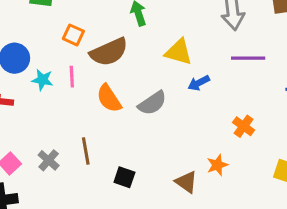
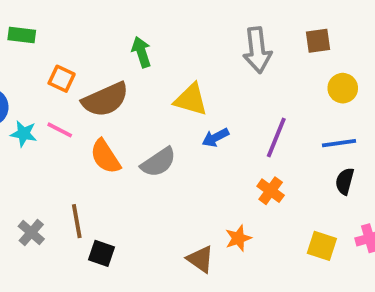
purple line: (248, 58) -> (276, 138), moved, turned -68
pink line: (72, 77) -> (60, 130), turned -60
black square: (124, 177) -> (102, 253), moved

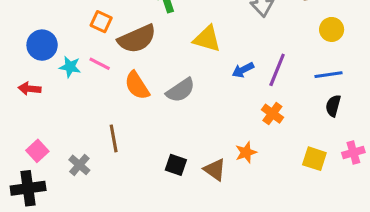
blue arrow: (215, 138) -> (243, 70), moved
gray cross: (31, 233) -> (79, 165), moved
black square: (102, 253) -> (176, 165), moved

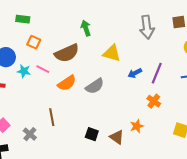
orange square: (101, 22) -> (34, 42), moved
orange semicircle: (137, 86) -> (67, 83), turned -90

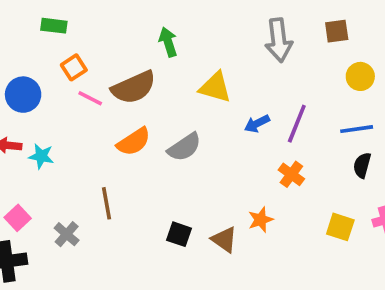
orange square: (34, 42) -> (74, 67), turned 32
pink line: (43, 69) -> (90, 98), moved
cyan star: (24, 71) -> (41, 156), moved

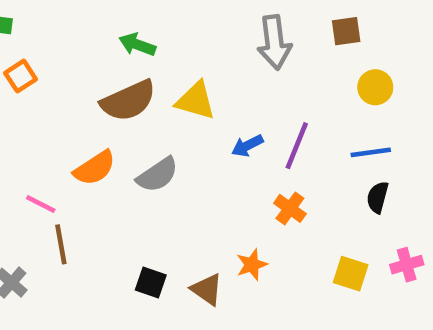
green arrow: (168, 42) -> (137, 45), turned -52
brown semicircle: (134, 87) -> (128, 101), moved
pink line: (90, 98) -> (41, 204), moved

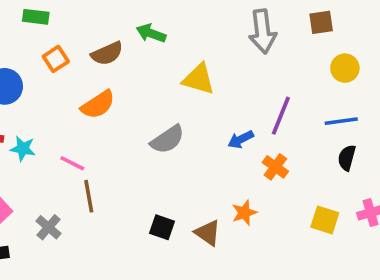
brown semicircle: (128, 101) -> (107, 53), moved, size x0.7
blue arrow: (247, 146) -> (241, 139), moved
orange semicircle: (95, 168) -> (98, 105), moved

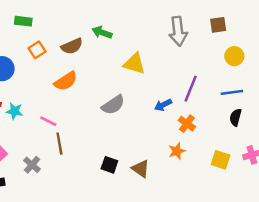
orange star: (244, 213) -> (177, 151), moved

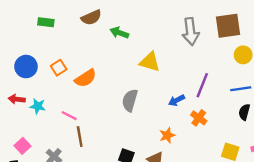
brown square: (218, 25) -> (228, 26), size x1.6
brown semicircle: (72, 46) -> (91, 18), moved
orange square: (37, 50) -> (59, 68), moved
gray semicircle: (113, 105) -> (130, 100), turned 140
orange star: (177, 151) -> (167, 135), moved

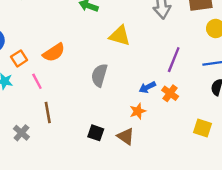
orange square: (59, 68) -> (19, 58), moved
blue arrow: (177, 100) -> (147, 87), moved
pink line: (69, 116) -> (37, 81), moved, turned 35

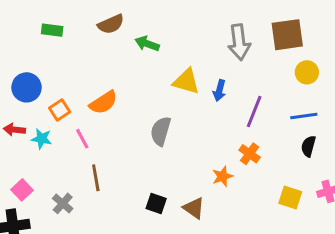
blue arrow: (147, 87) -> (219, 90), moved, turned -49
orange star: (138, 111) -> (222, 176), moved

